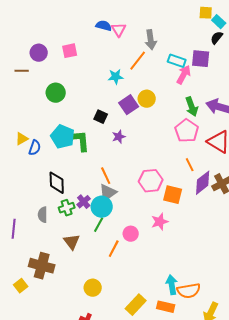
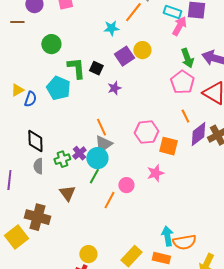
green L-shape: (81, 141) -> (76, 68), moved
black diamond: (57, 183) -> (35, 141), moved
yellow square: (21, 286) -> (16, 237), size x1.6
yellow circle: (93, 288) -> (88, 254), moved

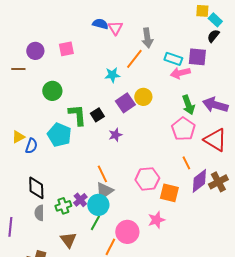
pink arrow: (179, 26) -> (180, 73), turned -132
black square: (96, 68) -> (97, 115), turned 32
pink circle: (126, 185) -> (127, 232), size x1.5

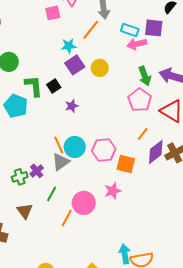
pink square: (66, 49) -> (53, 13), moved
purple square: (125, 103) -> (75, 65), moved
orange line: (186, 163) -> (143, 134), turned 64
cyan circle: (98, 205) -> (75, 147), moved

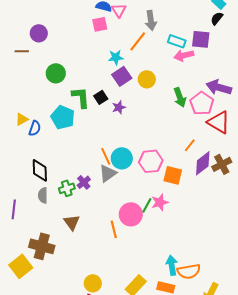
green arrow: (145, 76) -> (180, 97), moved
pink pentagon: (140, 100) -> (202, 103), moved
purple star: (72, 106) -> (119, 107), moved
green line: (52, 194) -> (147, 205), moved
orange line: (67, 218) -> (114, 229), turned -42

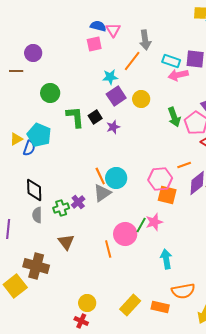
cyan pentagon: (63, 117) -> (39, 135), moved
orange line: (190, 145) -> (184, 165), turned 32
pink hexagon: (151, 161) -> (160, 179), moved
cyan arrow: (172, 265) -> (166, 259), moved

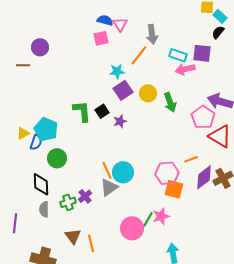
green circle: (50, 93) -> (57, 158), moved
green arrow: (174, 117) -> (170, 102), moved
orange line: (108, 249) -> (91, 243), moved

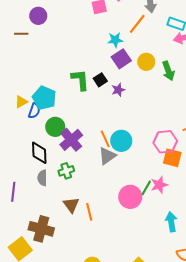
purple cross: (85, 196) -> (71, 140), moved, size x1.6

